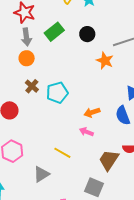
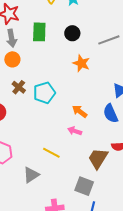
green rectangle: (54, 32) -> (39, 32), turned -48
orange star: (105, 61) -> (81, 63), moved
orange arrow: (92, 112) -> (80, 111), turned 56

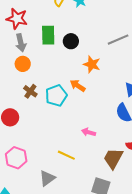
black circle: (72, 33) -> (71, 41), moved
orange arrow: (80, 111) -> (78, 86), moved

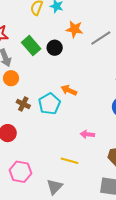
green rectangle: (48, 35) -> (31, 46), turned -30
orange star: (92, 64) -> (74, 29), moved

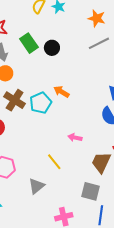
orange star: (74, 29) -> (97, 18), moved
brown cross: (23, 104) -> (15, 100), size x1.5
yellow line: (69, 161) -> (54, 162), turned 30

